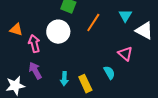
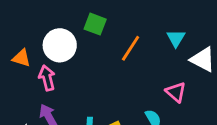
white circle: (58, 32) -> (60, 45), moved

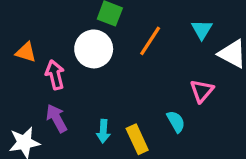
white circle: (60, 45) -> (94, 49), moved
pink triangle: (176, 92) -> (202, 91), turned 30

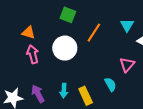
white circle: (94, 49) -> (65, 48), moved
orange triangle: (26, 52) -> (29, 33), moved
purple arrow: (57, 118) -> (38, 94), moved

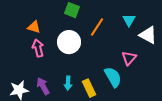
cyan semicircle: (110, 84) -> (113, 77), size x1.5

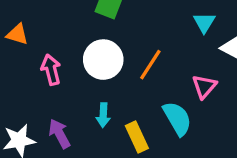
orange triangle: (34, 27) -> (17, 34), moved
orange line: (97, 27) -> (150, 65), moved
cyan arrow: (68, 83) -> (103, 115), moved

